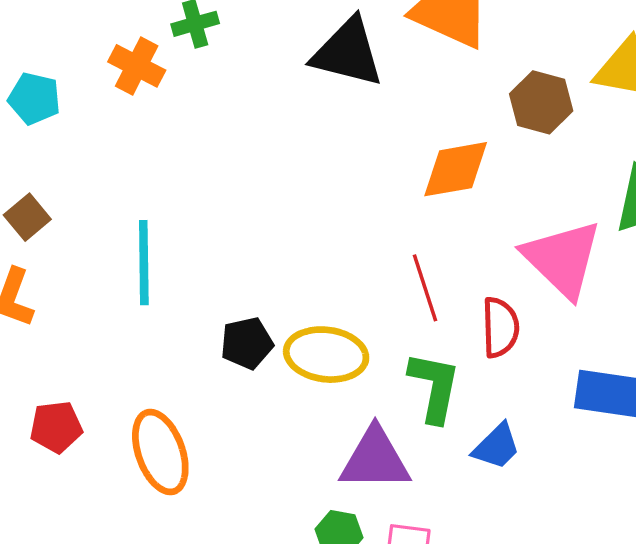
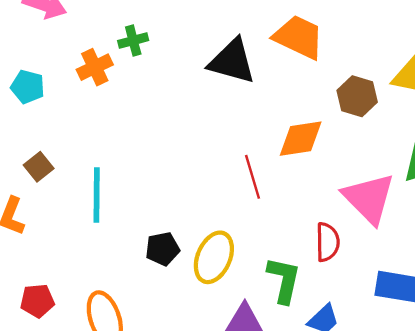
orange cross: (137, 66) -> (95, 67), turned 36
brown square: (27, 217) -> (39, 167), moved
red line: (425, 288) -> (253, 177), moved
yellow ellipse: (326, 355) -> (214, 257), turned -75

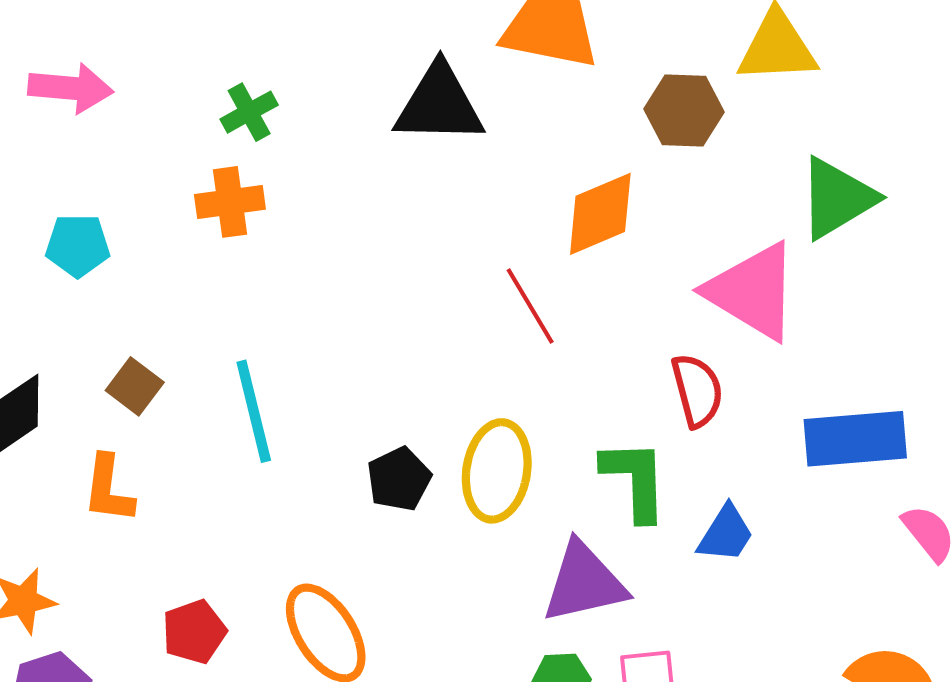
orange cross: (95, 67) -> (230, 202), moved, turned 32

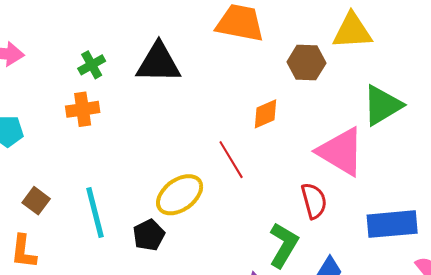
black triangle: (439, 104) -> (158, 63), moved
orange diamond: (600, 214) -> (265, 114), size x0.7
yellow ellipse: (497, 471) -> (180, 195), moved, turned 45
black pentagon: (399, 479) -> (149, 235), moved
green L-shape: (635, 480) -> (284, 245), turned 33

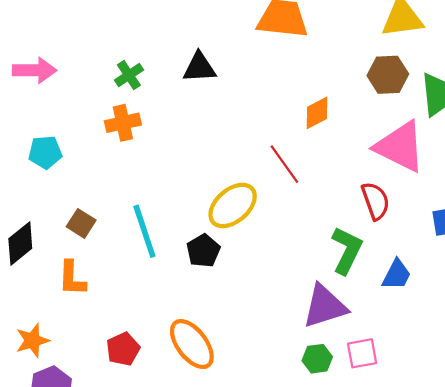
black triangle: (158, 63) -> (199, 67), size x0.7
brown hexagon: (306, 63) -> (388, 75), moved

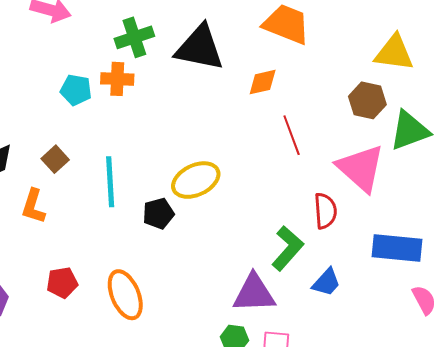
black triangle: (199, 67) -> (200, 48), size x1.6
green cross: (129, 75) -> (134, 37), size x1.4
orange diamond: (317, 113) -> (263, 82), moved
cyan pentagon: (45, 152) -> (76, 90), moved
red line: (284, 164) -> (292, 135), moved

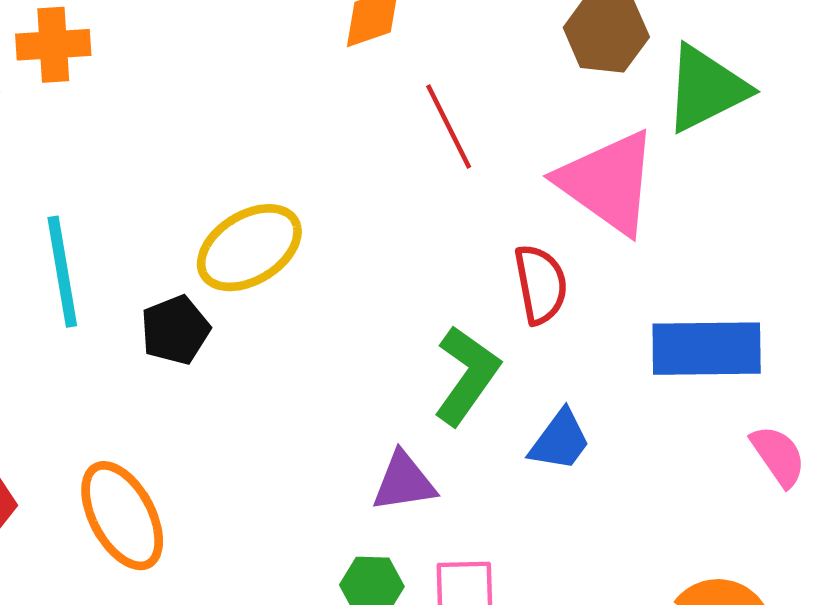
purple triangle: (254, 293) -> (404, 482), size x0.7

